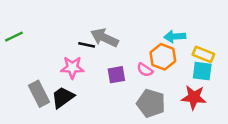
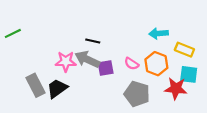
gray arrow: (104, 38) -> (87, 59), moved
black line: (87, 45) -> (93, 41), moved
orange hexagon: (163, 57) -> (156, 64), moved
cyan square: (202, 71) -> (189, 74), moved

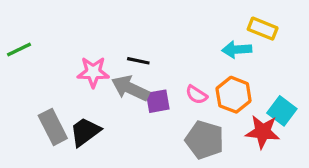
yellow rectangle: (184, 50) -> (263, 29), moved
pink star: (66, 61) -> (93, 72), moved
cyan square: (189, 74) -> (282, 111), turned 30

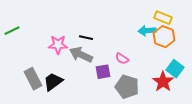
orange hexagon: (234, 95) -> (164, 37), moved
purple square: (158, 101) -> (103, 72), moved
red star: (263, 132) -> (163, 82), turned 30

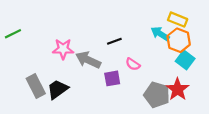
cyan arrow: (147, 31) -> (160, 34), turned 36
black line: (86, 38) -> (114, 41), moved, turned -32
cyan square: (175, 69) -> (185, 60), moved
gray pentagon: (127, 87) -> (157, 95), moved

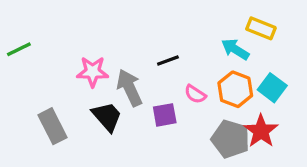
orange hexagon: (179, 40) -> (235, 89), moved
gray arrow: (88, 60) -> (129, 88), turned 40
black trapezoid: (58, 89) -> (107, 117), moved, turned 85

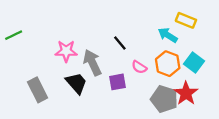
black line: (168, 60) -> (120, 43), turned 70

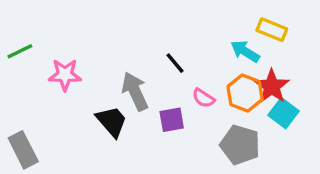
pink star: (66, 51) -> (65, 75), moved
cyan square: (194, 63) -> (283, 113), moved
gray rectangle: (38, 90) -> (23, 150), moved
red star: (186, 93) -> (272, 86), moved

